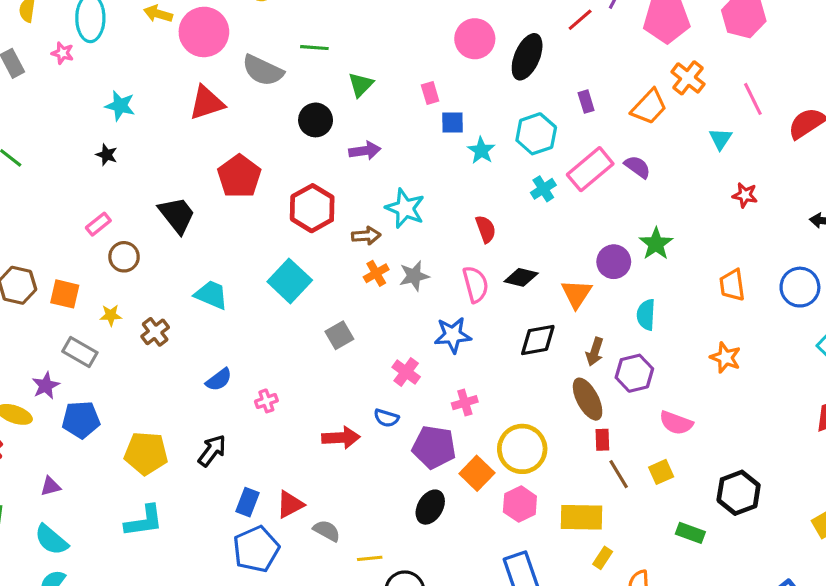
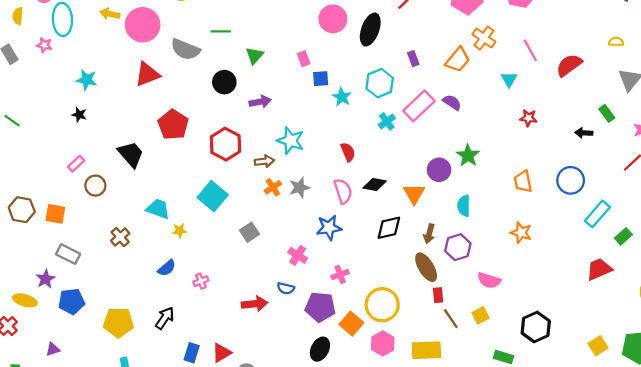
yellow star: (111, 315) -> (180, 231), moved

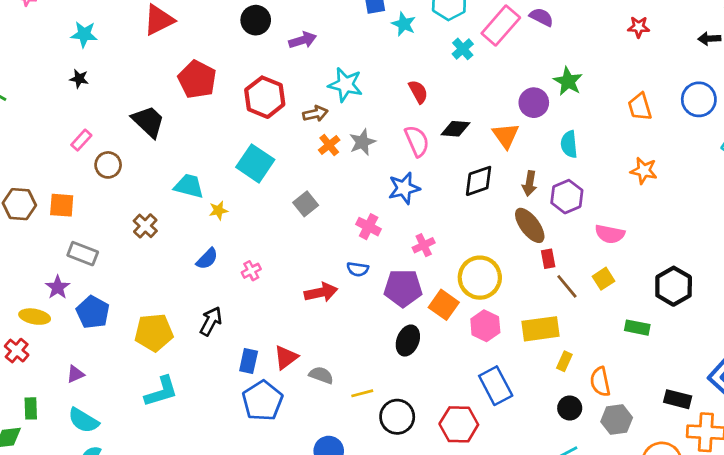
blue pentagon: (72, 301) -> (93, 312), turned -30

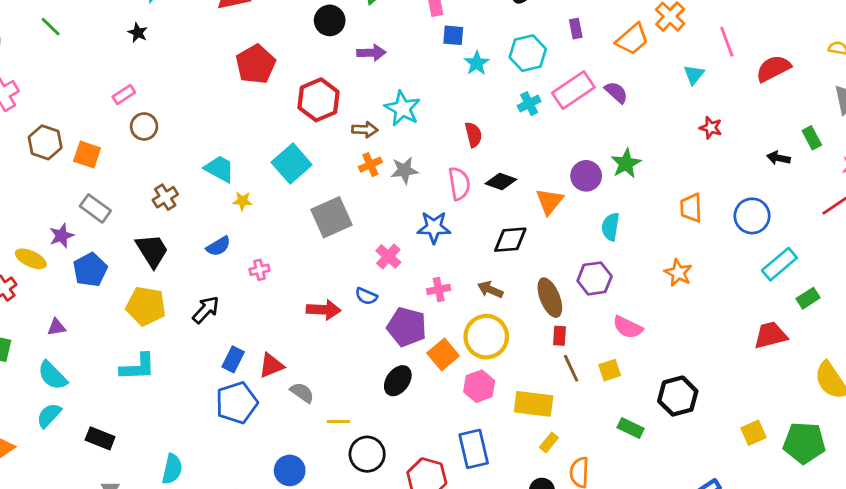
black trapezoid: (148, 121) -> (152, 251), moved
brown arrow: (529, 183) -> (490, 290), moved, turned 90
gray square: (306, 204) -> (331, 217), size x1.6

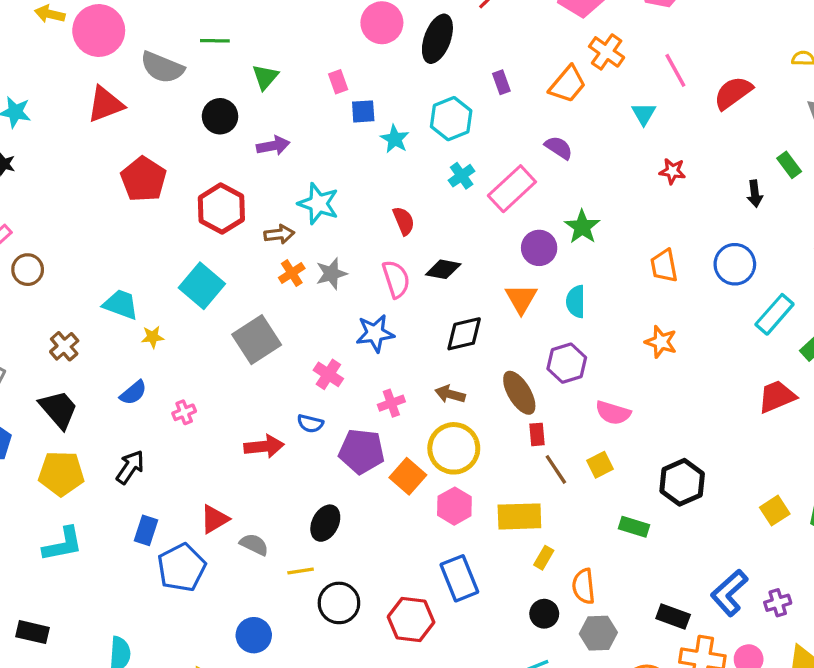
pink rectangle: (573, 90) -> (512, 189), moved
black arrow: (779, 158) -> (755, 194), turned -100
orange triangle: (549, 201) -> (521, 299), moved
blue rectangle: (233, 359) -> (146, 530), moved
black ellipse: (398, 381) -> (325, 523), moved

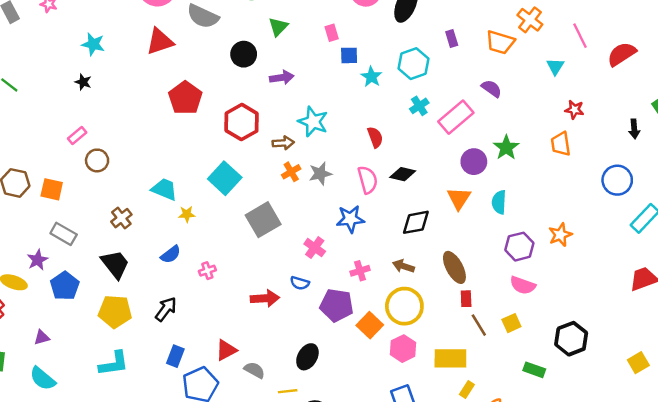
orange trapezoid: (568, 84) -> (500, 42), turned 64
orange trapezoid: (664, 266) -> (561, 144), moved
orange star: (661, 342) -> (560, 235), turned 30
purple hexagon: (567, 363) -> (519, 247), moved

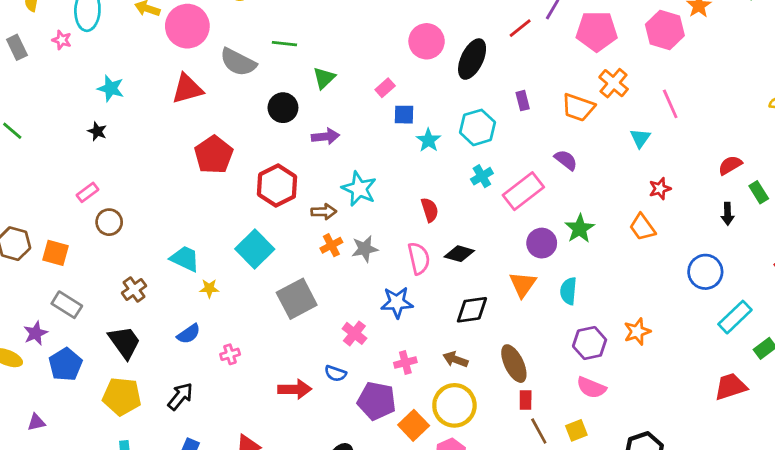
pink rectangle: (332, 33) -> (385, 88), turned 63
red semicircle: (622, 54) -> (730, 165), moved, size x0.7
red star: (574, 110) -> (660, 189), turned -30
orange trapezoid: (561, 144) -> (642, 227), turned -30

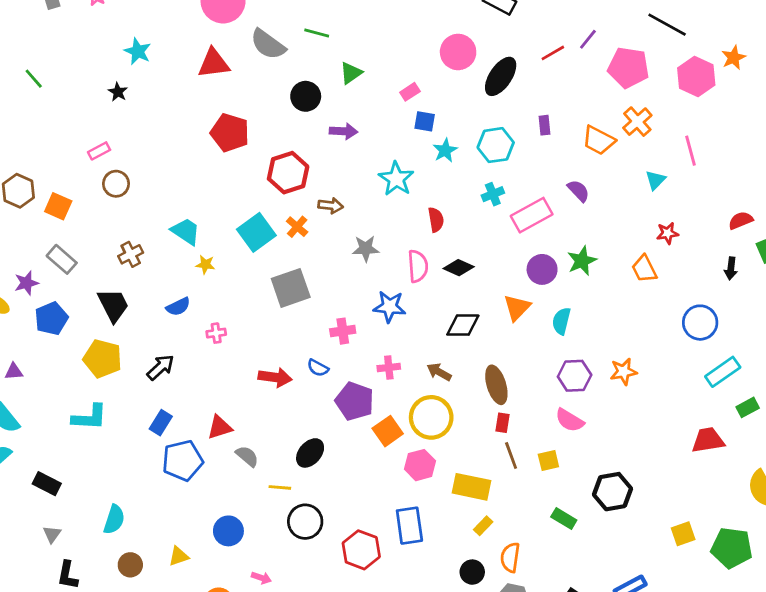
red pentagon: (214, 155) -> (230, 133), turned -30
cyan star: (359, 189) -> (396, 179), moved
orange cross: (331, 245) -> (297, 227), moved, turned -30
pink cross: (354, 333) -> (343, 331), turned 35

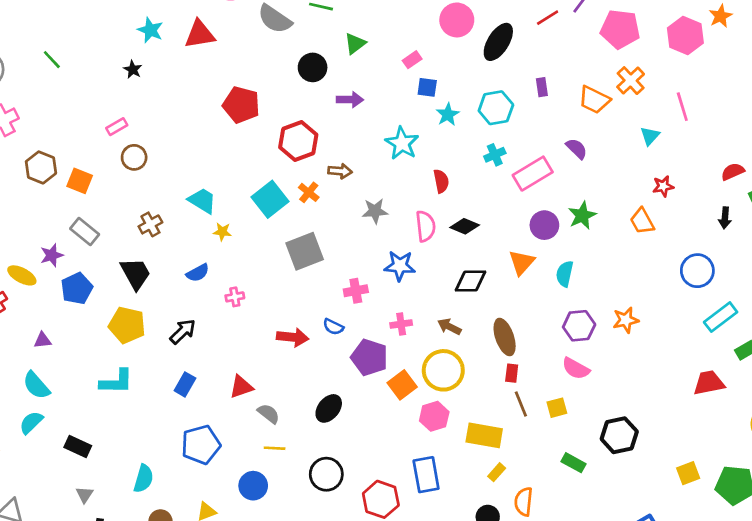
red triangle: (214, 63) -> (200, 34), moved
blue pentagon: (183, 461) -> (201, 445), moved
yellow line: (280, 487) -> (275, 448), moved

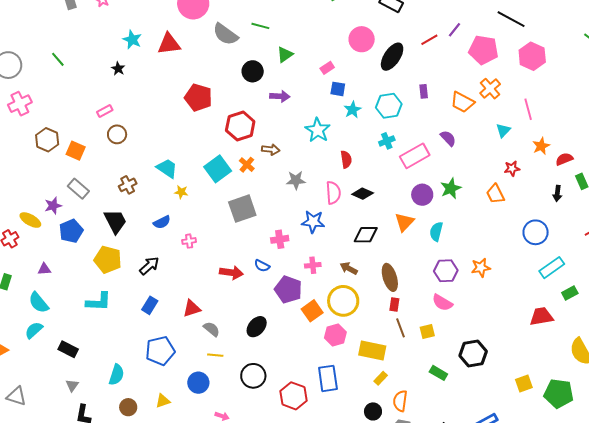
orange star: (721, 16) -> (541, 146), moved

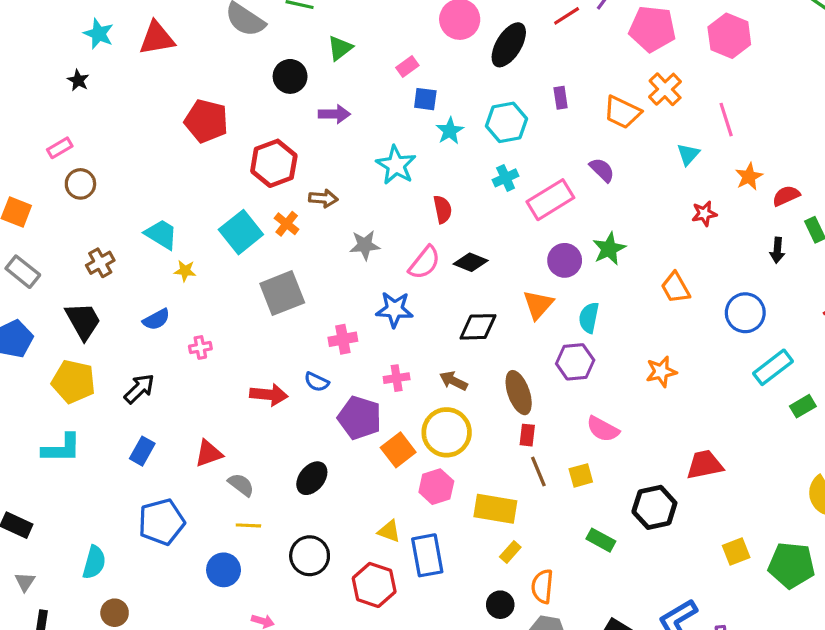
pink semicircle: (333, 193) -> (424, 263), turned 45
orange trapezoid: (495, 194) -> (675, 288), moved
purple hexagon: (446, 271) -> (575, 362), moved
red trapezoid: (541, 317) -> (705, 465), moved
yellow triangle: (163, 401) -> (389, 531), moved, turned 42

